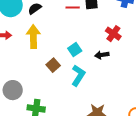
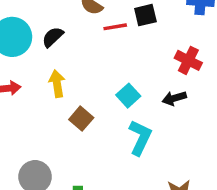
yellow arrow: (33, 37) -> (57, 84), size x0.7
brown square: (53, 65) -> (81, 119), moved

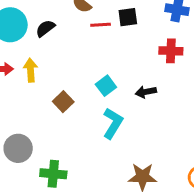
red cross: (188, 60) -> (171, 51), moved, turned -30
yellow arrow: (57, 84) -> (31, 70), moved

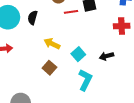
black semicircle: (45, 28) -> (33, 18), turned -32
yellow arrow: (31, 70) -> (52, 44), moved, turned -56

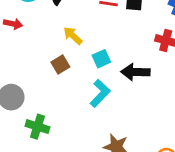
black arrow: (106, 56) -> (135, 72), size x1.5

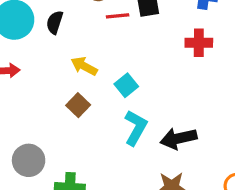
black arrow: (135, 72) -> (178, 138), moved

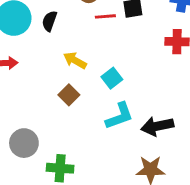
cyan L-shape: (136, 128) -> (119, 116), turned 40

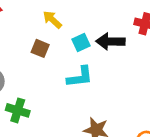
brown square: (69, 95) -> (40, 48), turned -36
black arrow: (157, 126) -> (110, 41), moved

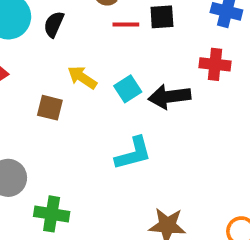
cyan square: (81, 42) -> (128, 89), moved
brown square: (40, 48) -> (50, 108), moved

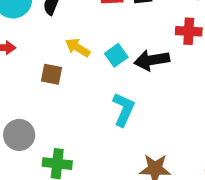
cyan L-shape: (133, 153) -> (124, 109), turned -48

